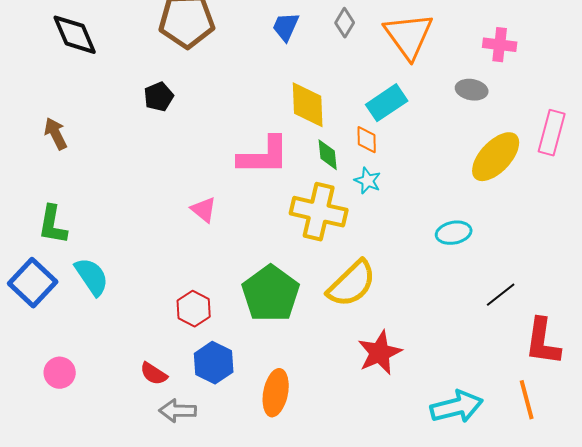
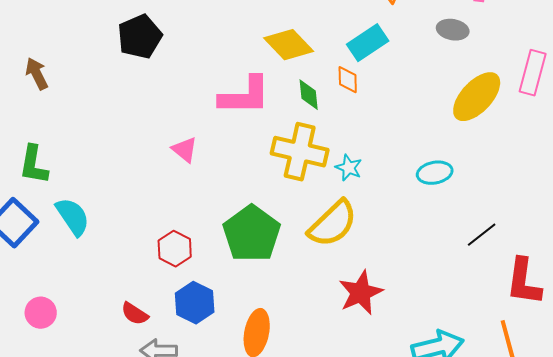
black pentagon: (159, 97) -> (140, 37), size x1.5
yellow diamond: (308, 105) -> (289, 45), turned -42
cyan star: (368, 181) -> (349, 168), moved

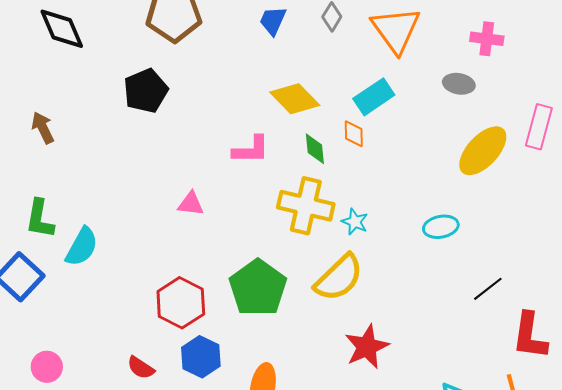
pink L-shape: (245, 96) -> (251, 150), size x0.7
pink triangle: (185, 150) -> (191, 204), turned -32
cyan semicircle: (73, 217) -> (82, 247), moved, turned 63
red hexagon: (175, 249) -> (181, 303), size x1.4

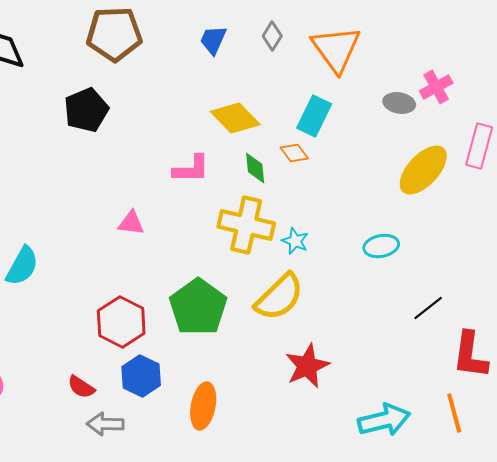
pink cross: (487, 39) -> (436, 87), moved, turned -36
cyan rectangle: (374, 97) -> (314, 116), turned -30
orange diamond: (354, 134) -> (294, 153), turned -36

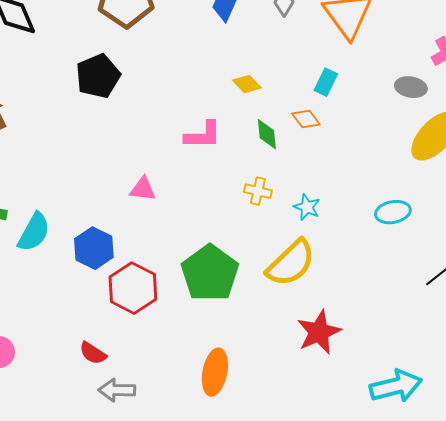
gray ellipse: (399, 103) -> (411, 87), moved
cyan rectangle: (314, 116) -> (326, 82), size x0.7
yellow diamond: (235, 118) -> (247, 84), size x0.6
yellow cross: (246, 225) -> (258, 191), size x0.5
blue hexagon: (141, 376) -> (94, 248), moved

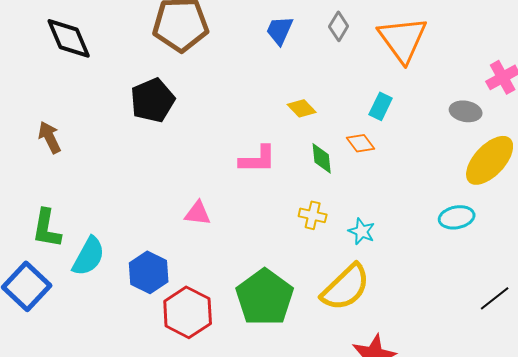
cyan ellipse: (393, 212) -> (457, 217), moved

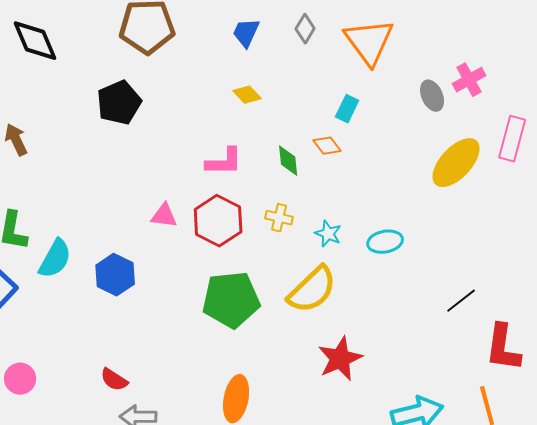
yellow diamond: (302, 108) -> (247, 95), moved
gray ellipse: (466, 111) -> (432, 96), moved, turned 56
cyan ellipse: (457, 217) -> (385, 242), moved
green pentagon: (265, 297) -> (231, 300), turned 30
red hexagon: (188, 312) -> (218, 221), moved

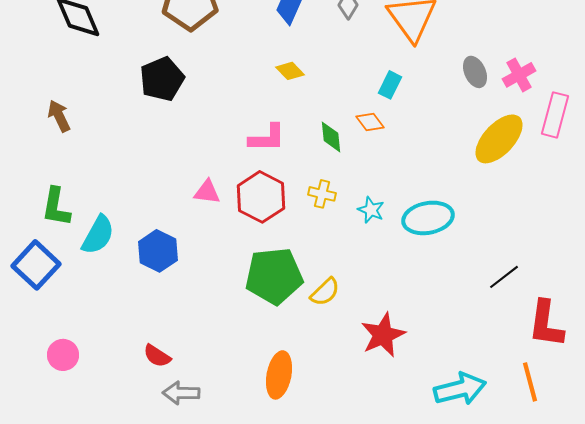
pink cross: (469, 80) -> (519, 75), moved
cyan ellipse: (385, 242) -> (428, 218), size x1.4
yellow semicircle: (312, 290) -> (325, 292), moved, size x0.6

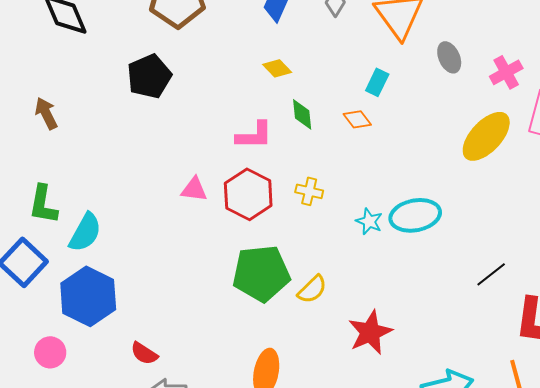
gray ellipse: (475, 72) -> (449, 57), moved
green diamond: (331, 137) -> (302, 114), moved
cyan star: (371, 210) -> (369, 221), moved
blue hexagon: (158, 251) -> (88, 296), moved, size x1.4

